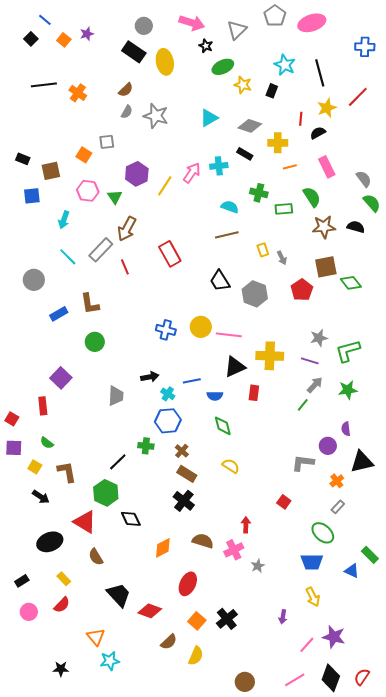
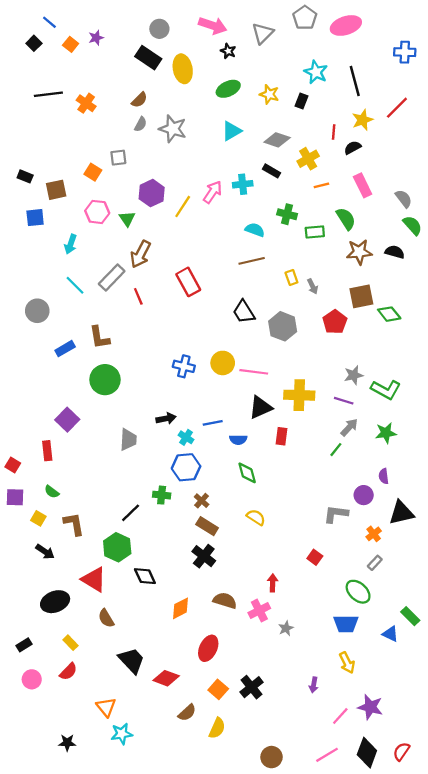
green ellipse: (223, 67) -> (228, 89), moved
yellow cross: (278, 143) -> (308, 159), turned -30
green circle: (95, 342) -> (105, 380), size x1.4
green L-shape: (348, 351) -> (386, 390), turned -136

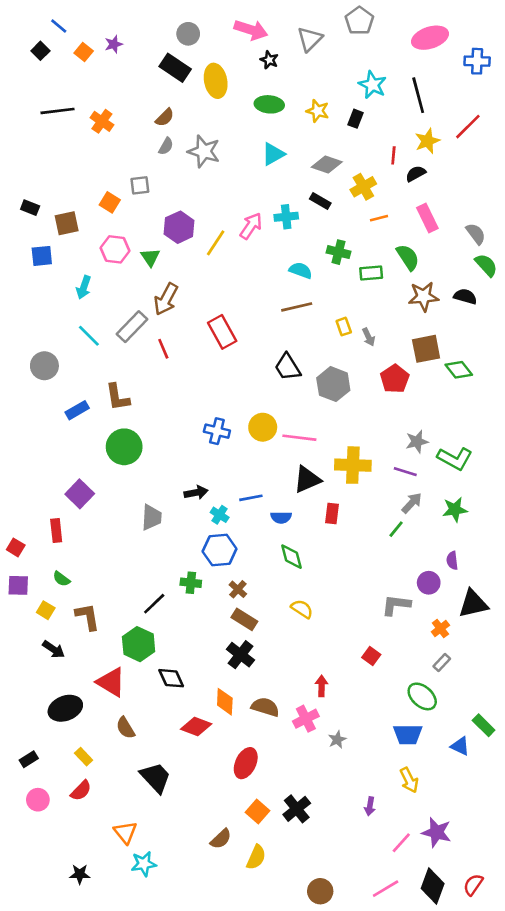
pink ellipse: (346, 25) -> (430, 38), moved
green ellipse: (228, 89) -> (269, 104), turned 30
orange diamond: (180, 608) -> (225, 702), moved, turned -60
red diamond: (166, 678) -> (196, 727), moved

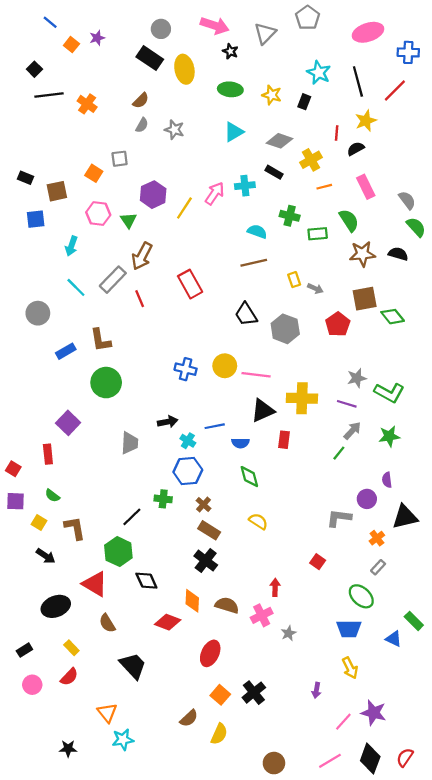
black square: (40, 51) -> (34, 69), moved
red line: (468, 127) -> (395, 90), moved
gray star: (204, 151) -> (174, 130), size x0.7
gray arrow: (369, 337) -> (315, 289), turned -40

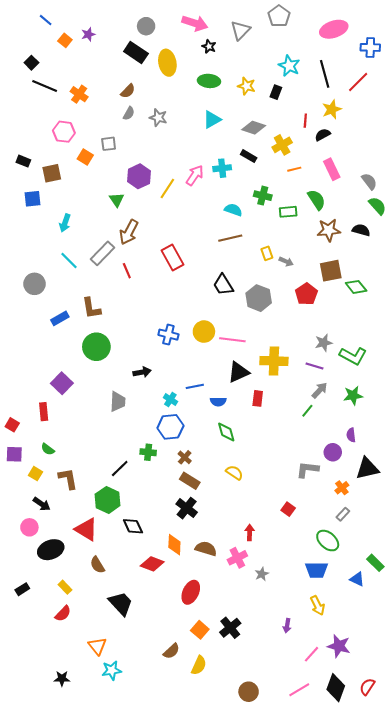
black line: (49, 95) -> (45, 86), turned 30
pink hexagon: (98, 214) -> (64, 132), moved
black arrow: (168, 422) -> (142, 372), moved
pink circle: (32, 685) -> (29, 527), moved

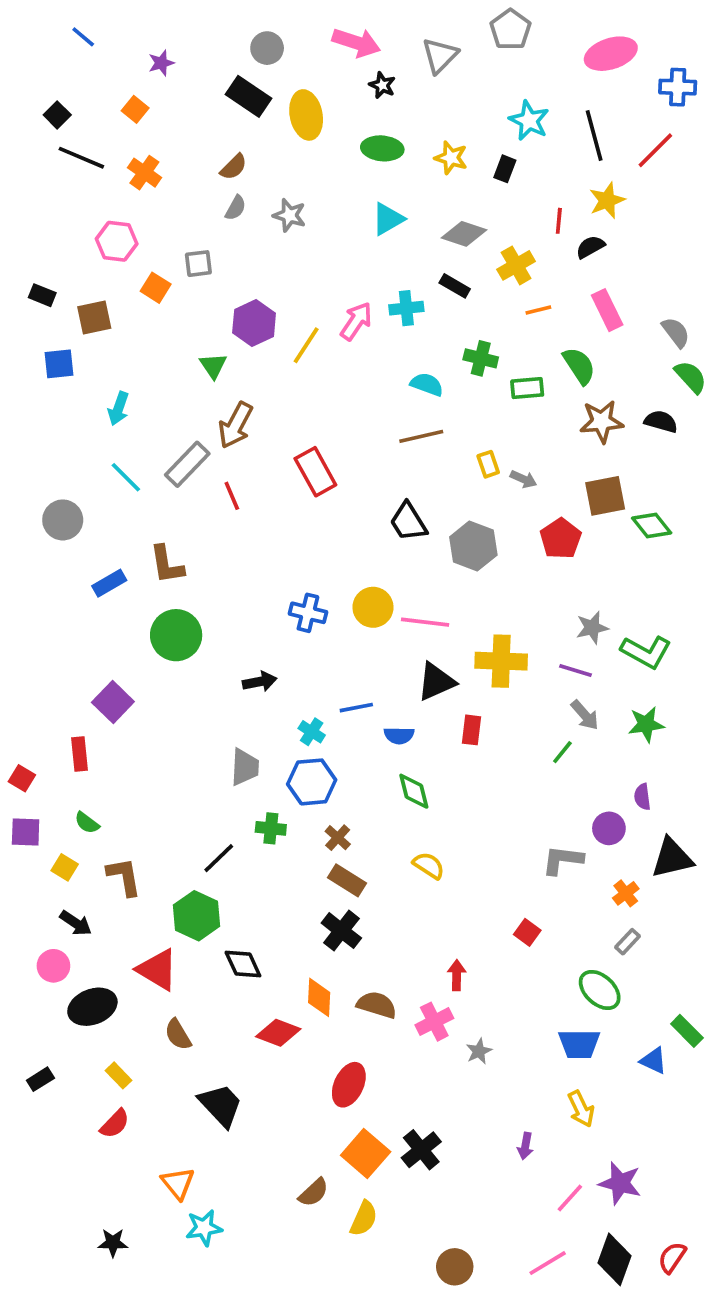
orange square: (65, 40) -> (135, 109), moved
gray arrow: (320, 390) -> (585, 715), turned 96
gray trapezoid: (118, 402) -> (245, 767), moved
orange square: (200, 630) -> (366, 1153), size x1.4

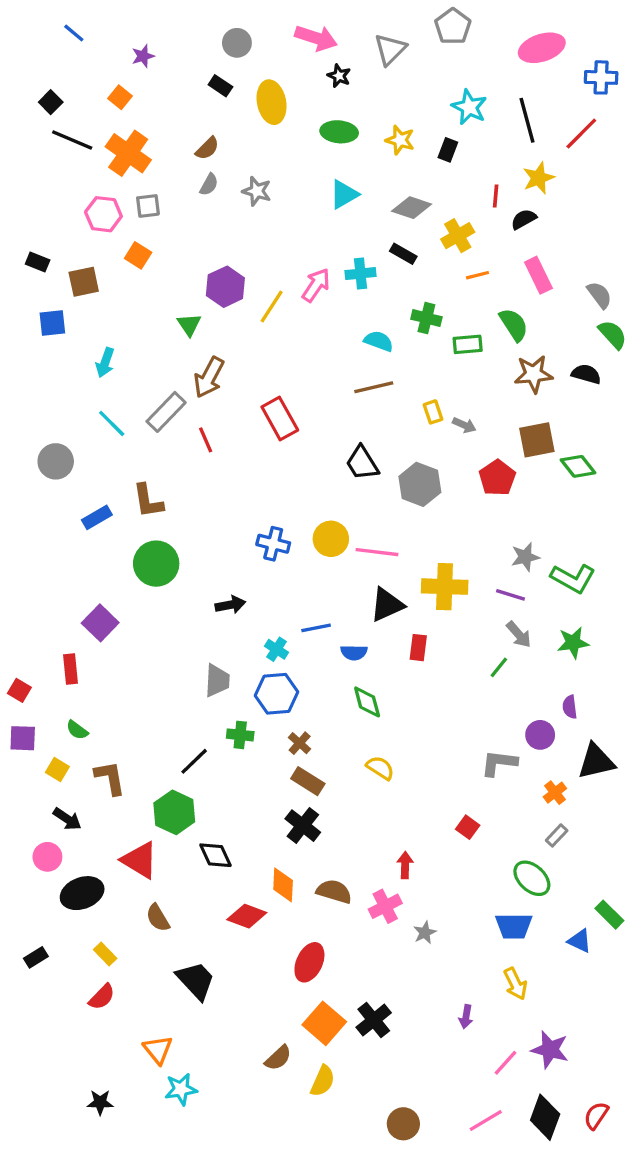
black rectangle: (249, 96) -> (220, 86), size x0.6
orange cross: (144, 173) -> (128, 153), size x1.5
gray square: (198, 264) -> (148, 206), moved

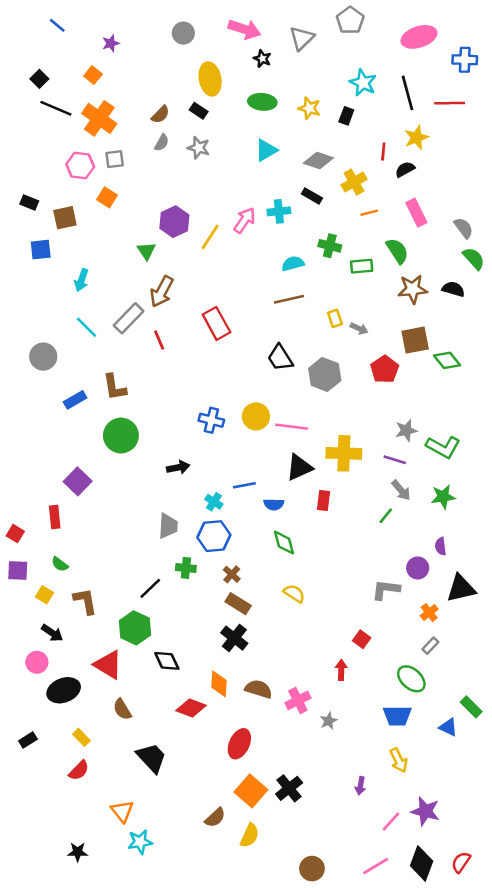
black rectangle: (220, 86) -> (199, 111), moved
red line: (581, 133) -> (450, 103), turned 44
cyan semicircle: (379, 341) -> (293, 264), turned -35
red arrow: (405, 865) -> (341, 670), moved

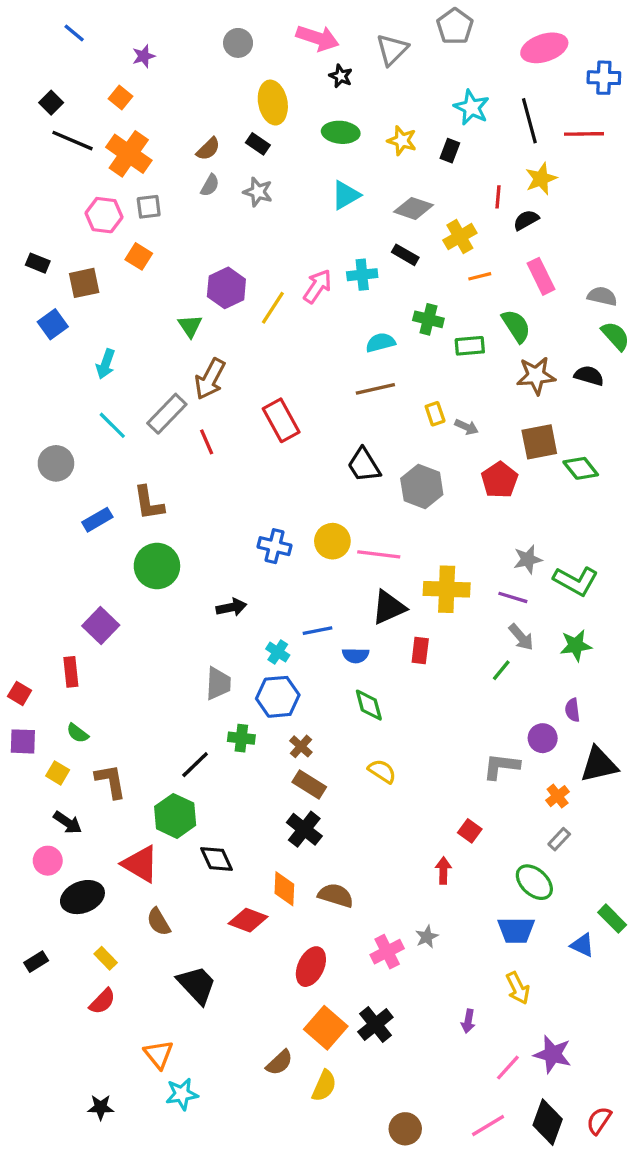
gray semicircle: (464, 228) -> (602, 296), turned -40
blue square: (41, 250) -> (53, 324), turned -30
pink cross: (298, 700) -> (387, 952), moved

